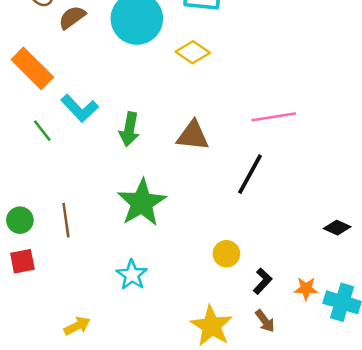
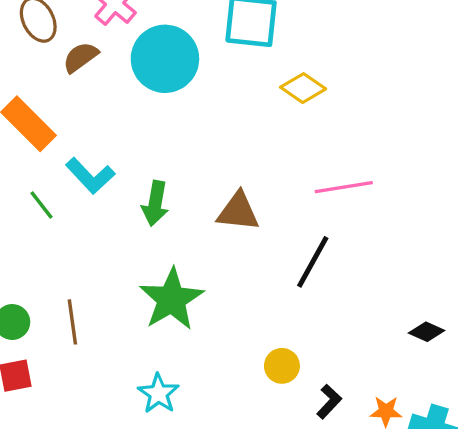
yellow diamond: (193, 52) -> (303, 88), moved

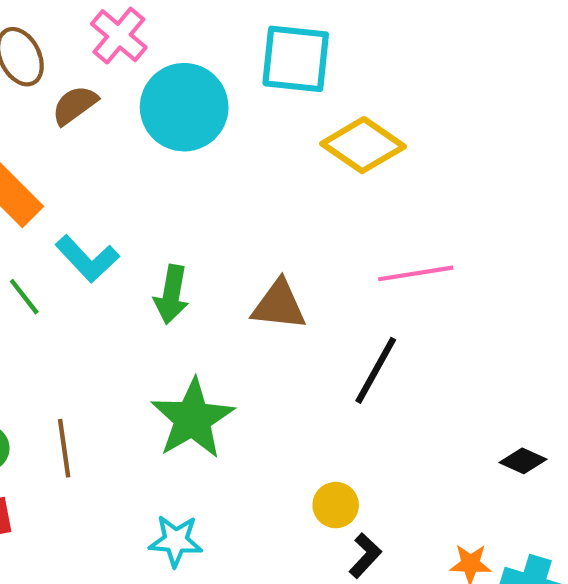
yellow diamond: (303, 88) -> (363, 145), size x1.4
cyan star: (158, 393) -> (176, 541), turned -30
black L-shape: (329, 402) -> (365, 556), moved

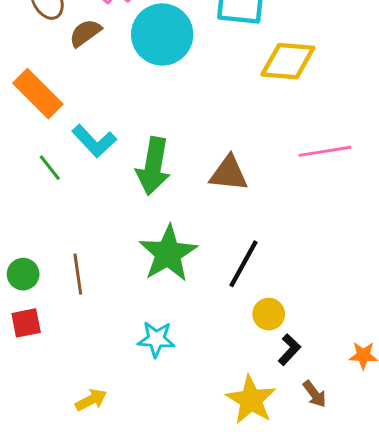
yellow diamond: (363, 145) -> (288, 61), turned -30
green arrow: (171, 295) -> (153, 166), size x1.4
black line: (376, 370) -> (244, 264), moved

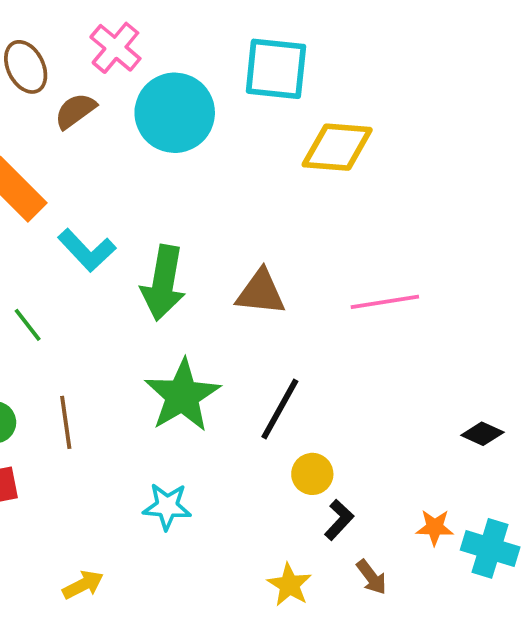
pink line: (325, 151) -> (385, 302), moved
green line: (50, 168) -> (28, 325), moved
yellow star: (251, 400) -> (289, 585), size x0.7

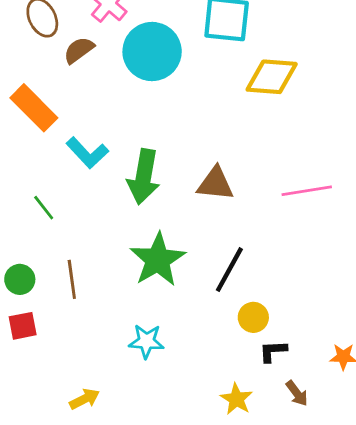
black L-shape: (339, 520) -> (273, 351), turned -136

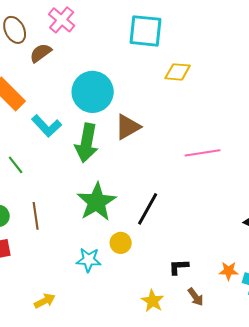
cyan circle: (152, 52) -> (93, 92), moved
yellow diamond: (272, 77) -> (178, 72), size x0.7
brown triangle: (215, 184) -> (128, 127), moved, turned -36
yellow circle: (253, 317) -> (121, 243), moved

